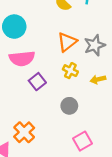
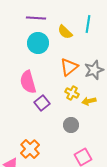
cyan circle: (14, 27) -> (38, 43), moved
pink semicircle: (22, 58) -> (28, 82), turned 80
yellow arrow: (98, 79) -> (89, 101), moved

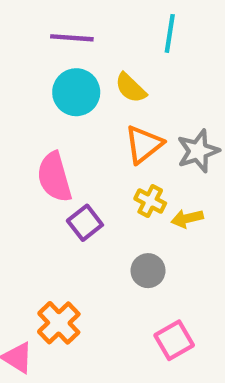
cyan line: (88, 24) -> (170, 33), moved
yellow semicircle: (65, 32) -> (131, 88), moved

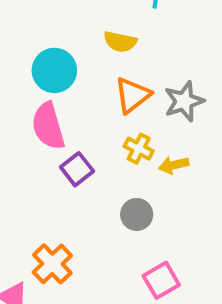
yellow semicircle: (131, 88) -> (120, 42), turned -32
cyan circle: (76, 92) -> (54, 70), moved

